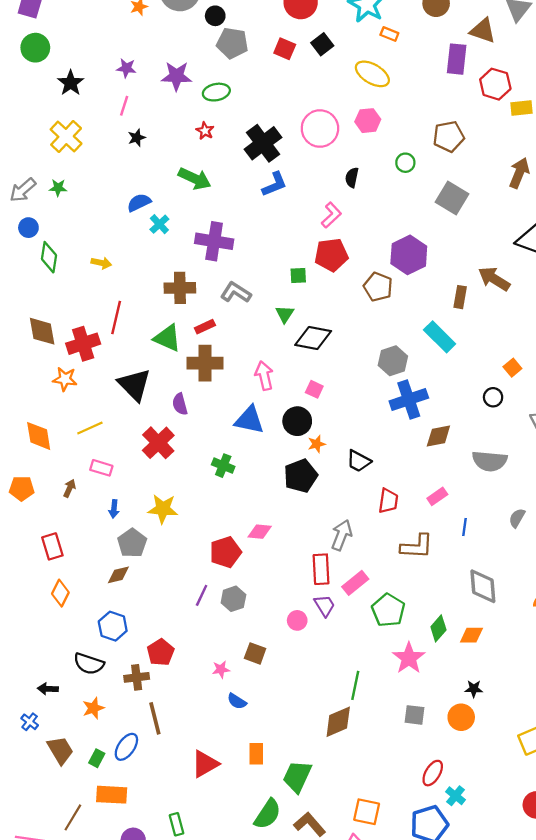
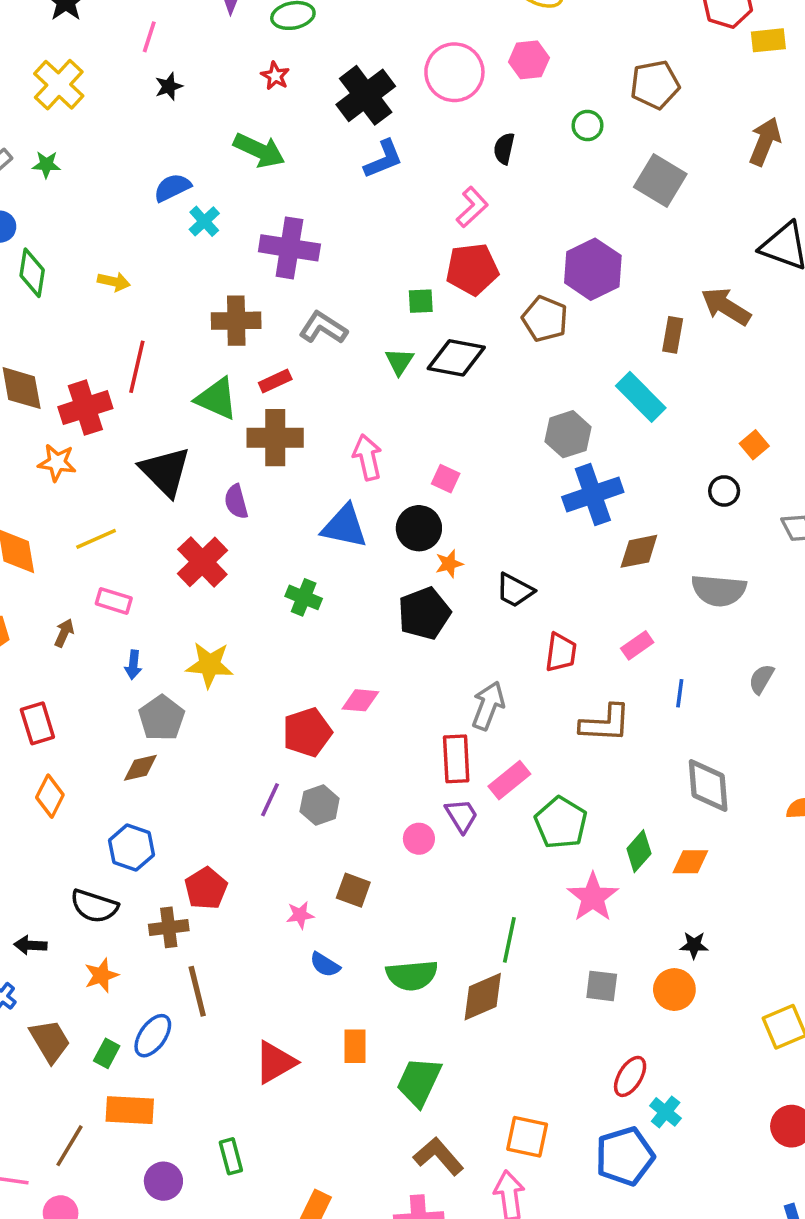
black diamond: (313, 338) -> (456, 358), moved
green semicircle: (268, 814) -> (412, 975), moved, turned 52

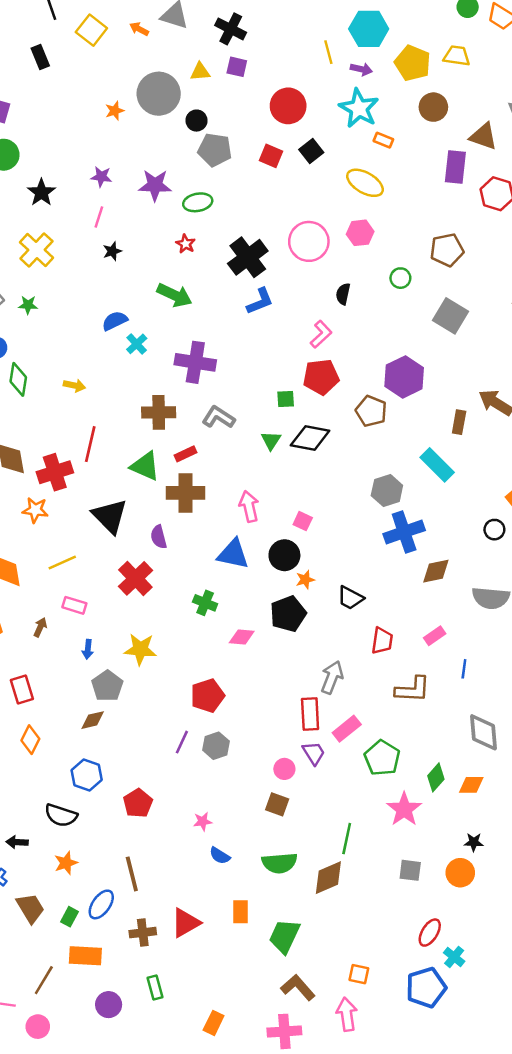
pink diamond: (360, 700) -> (242, 637), moved
brown square: (353, 890) -> (277, 804), moved
brown cross: (169, 927) -> (143, 933), moved
orange square: (527, 1137) -> (359, 974), size x0.7

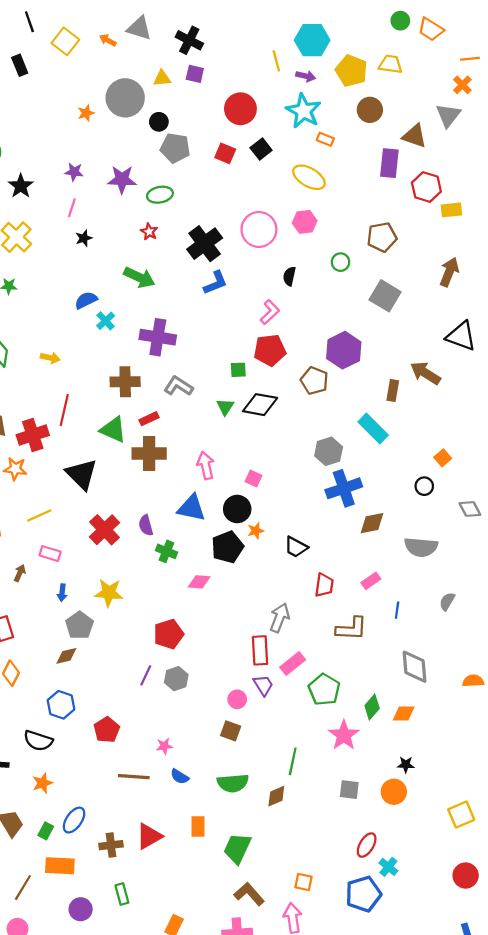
purple semicircle: (159, 537) -> (146, 525), moved
black pentagon: (288, 614) -> (227, 547), moved
brown line: (132, 874) -> (134, 777), moved, turned -72
brown diamond: (328, 878) -> (276, 796), size x0.7

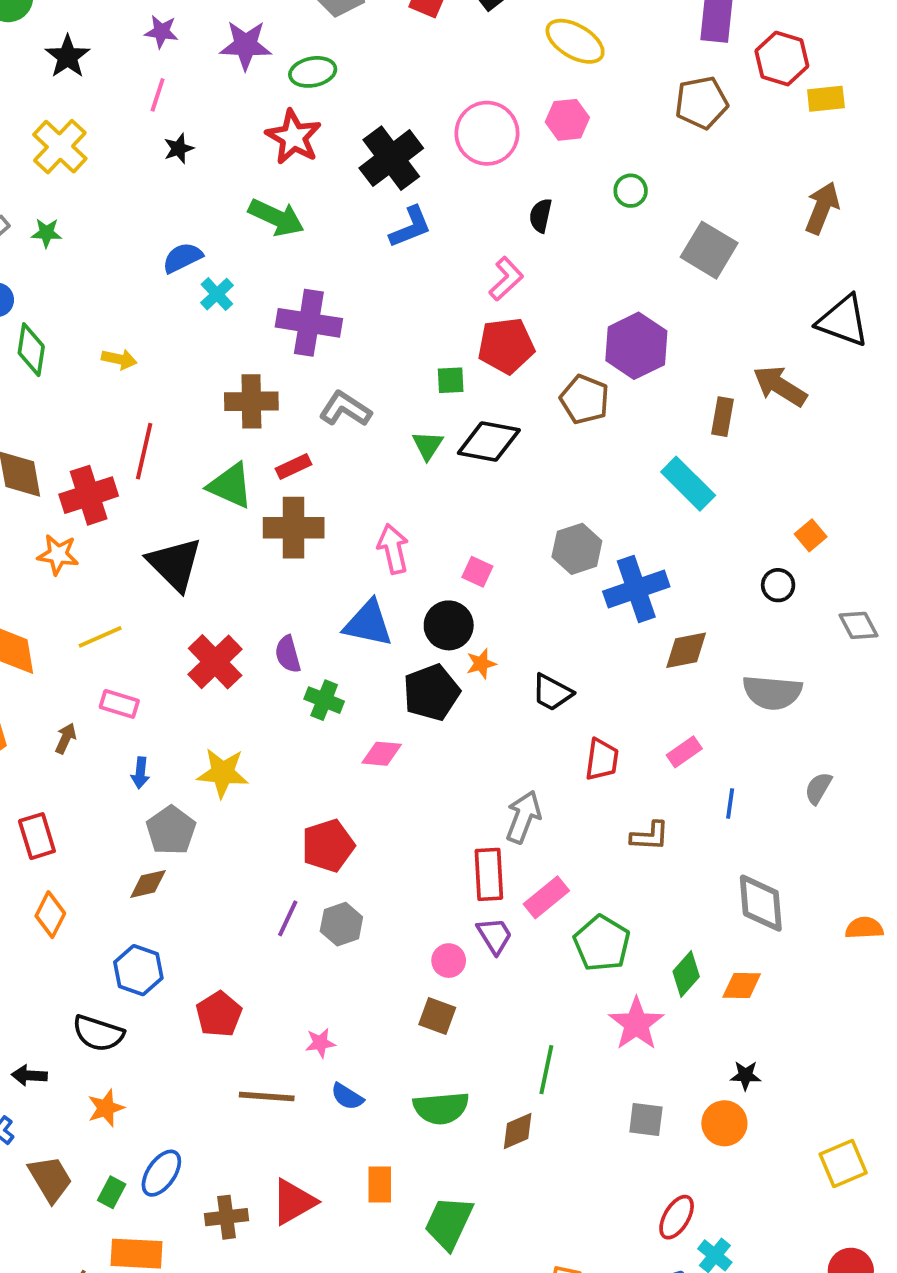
red star: (149, 232) -> (294, 137), size x1.8
brown pentagon: (382, 237) -> (701, 103), moved
gray hexagon: (329, 451) -> (577, 549), moved
brown L-shape: (351, 629) -> (650, 836), size x0.7

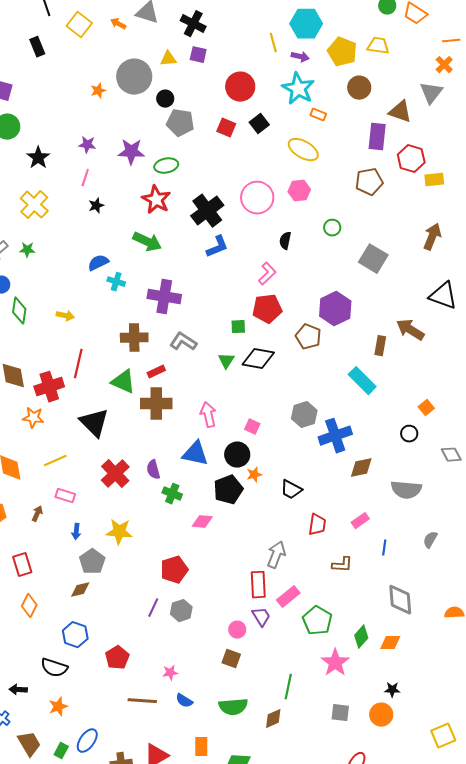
cyan cross: (217, 294) -> (116, 282), turned -30

